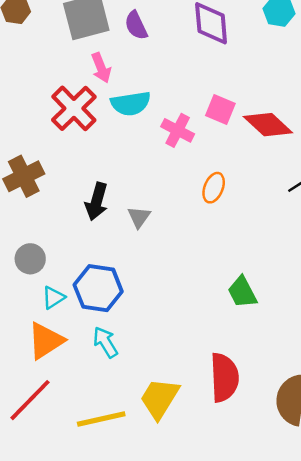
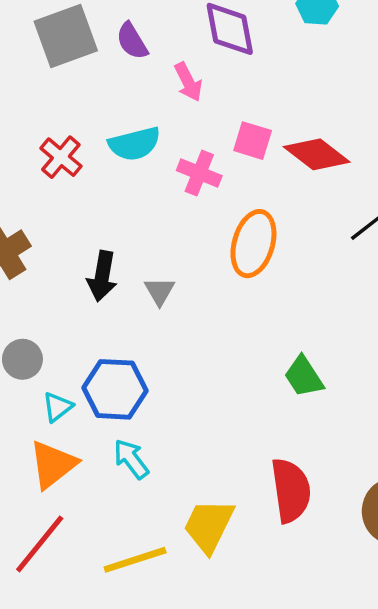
pink arrow: (101, 68) -> (188, 82), moved
red cross: (74, 108) -> (61, 157), size x0.7
orange ellipse: (214, 188) -> (253, 244), size x1.6

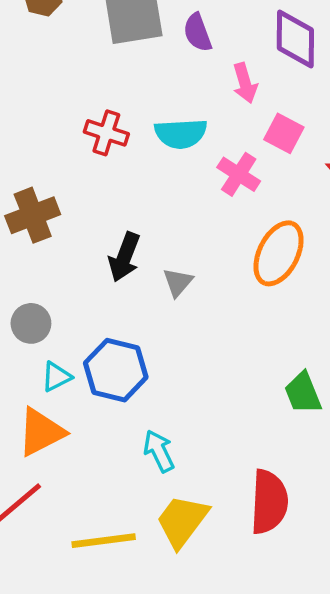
pink square: (253, 141) -> (284, 133), moved
red cross: (61, 157) -> (106, 133), turned -33
cyan arrow: (131, 459) -> (159, 451), moved

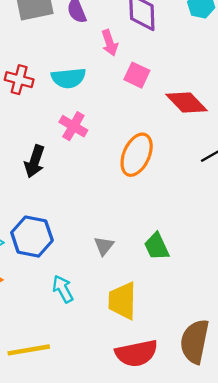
pink cross: (239, 174) -> (73, 126), moved
gray triangle: (178, 282) -> (104, 246), moved
red semicircle: (269, 502) -> (136, 353), moved, turned 78
yellow trapezoid: (182, 521) -> (122, 301), moved, turned -33

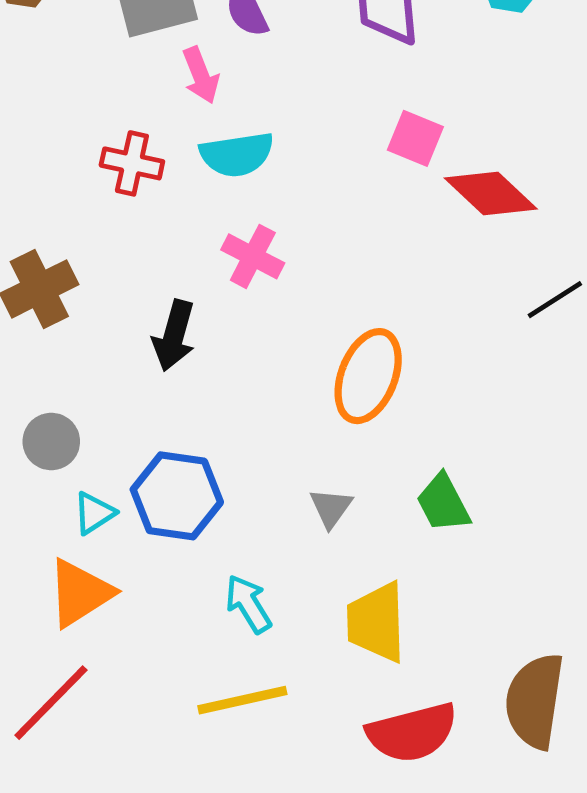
pink arrow: (110, 43) -> (201, 75), moved
pink square: (137, 75) -> (415, 138), moved
orange ellipse: (137, 155) -> (368, 376), moved
yellow line: (29, 350) -> (242, 700), moved

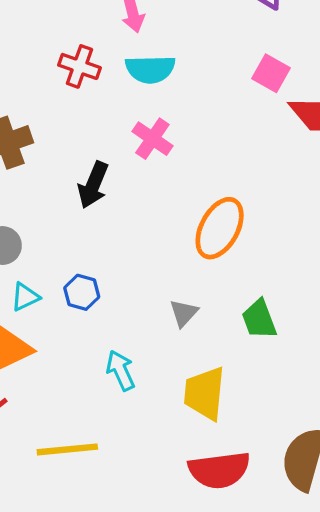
blue hexagon: (177, 496) -> (82, 292), size x0.6
yellow line: (242, 700) -> (67, 449), moved

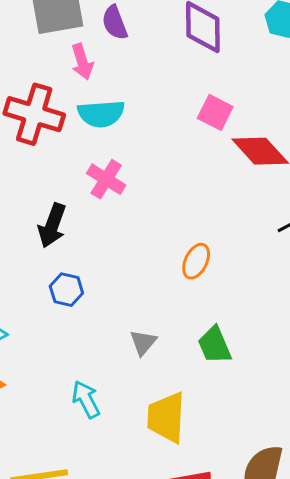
red cross: (79, 66) -> (34, 114), size x1.5
orange ellipse: (220, 228) -> (196, 261), moved, size x0.6
blue hexagon: (82, 292) -> (66, 290), moved

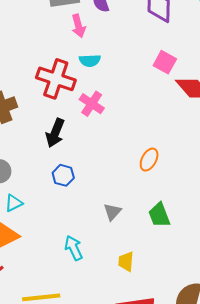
red cross: (34, 114) -> (56, 79), moved
cyan semicircle: (101, 114) -> (90, 61), size x0.7
yellow trapezoid: (166, 417) -> (126, 262), size x0.6

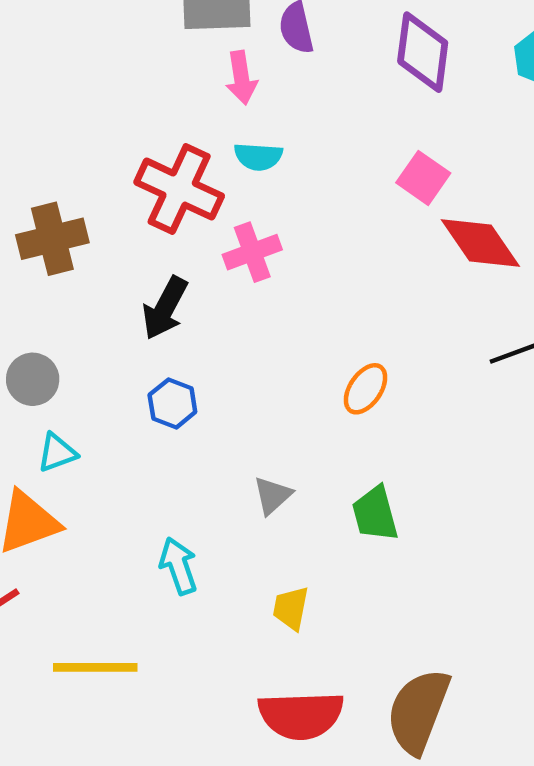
pink cross: (92, 104) -> (252, 252), turned 30

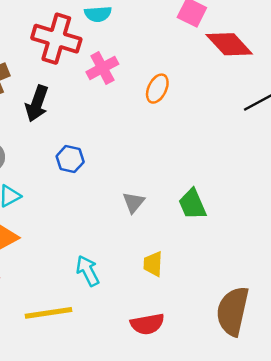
black arrow: (165, 308) -> (37, 104), moved
orange ellipse: (366, 389) -> (157, 89), moved
cyan arrow: (178, 566) -> (88, 271), moved
red semicircle: (301, 715) -> (147, 324), moved, size x0.7

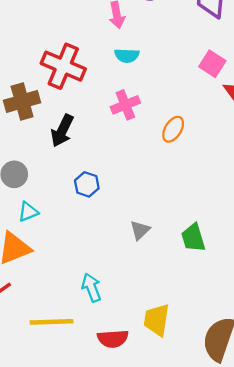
red cross: (56, 39) -> (63, 66), moved
yellow trapezoid: (153, 264) -> (157, 320), moved, size x1.4
red semicircle: (147, 324) -> (113, 339), moved

